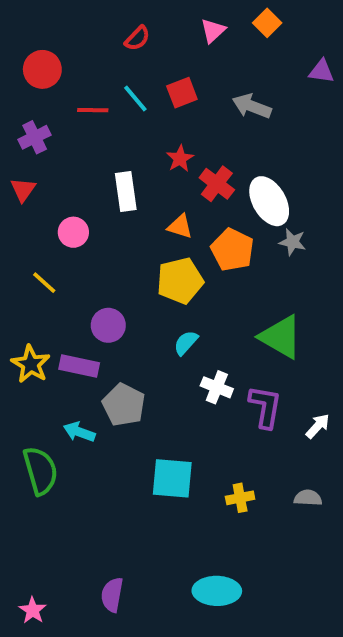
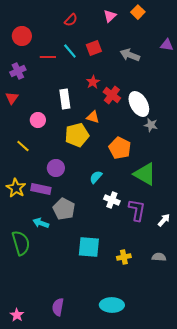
purple triangle: (322, 71) -> (167, 45), moved
orange pentagon: (232, 250) -> (120, 148), moved
yellow pentagon: (180, 281) -> (77, 135), moved

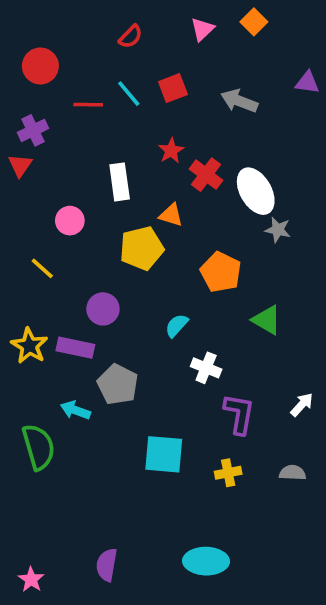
red triangle: (12, 98) -> (20, 165), moved
green triangle: (145, 174) -> (267, 320), size x0.7
purple L-shape: (137, 210) -> (239, 414), moved

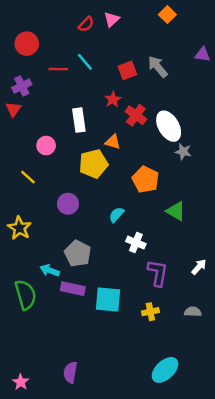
pink triangle: (202, 29) -> (112, 19), moved
red square: (173, 88) -> (127, 70), moved
gray arrow: (239, 101) -> (158, 67), turned 30
purple rectangle: (75, 348) -> (73, 289), moved
cyan ellipse: (206, 561) -> (165, 370), moved, turned -44

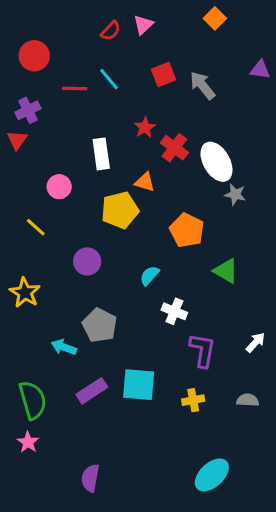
red square: (127, 70) -> (164, 74), moved
purple rectangle: (73, 289) -> (92, 391), moved, turned -45
green semicircle: (25, 295) -> (33, 400), moved
pink star: (21, 382) -> (28, 442), moved

